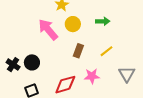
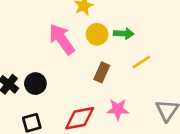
green arrow: (103, 21) -> (124, 34), moved
yellow line: (106, 51) -> (141, 62), moved

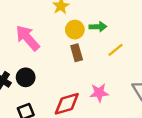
pink arrow: (62, 39) -> (28, 38), moved
brown rectangle: (102, 72) -> (77, 53), moved, turned -35

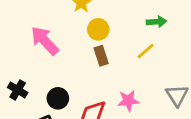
green arrow: (98, 27) -> (156, 22), moved
black circle: (26, 77) -> (58, 98), moved

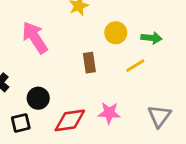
yellow circle: (98, 29) -> (116, 33), moved

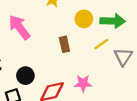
green arrow: (151, 38) -> (113, 21), size x1.5
gray triangle: (159, 116) -> (123, 57), moved

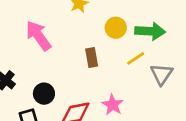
pink star: (83, 83) -> (113, 105), turned 30

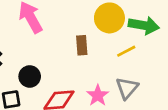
yellow circle: (116, 28) -> (109, 18), size x1.4
gray triangle: (161, 74) -> (127, 88), moved

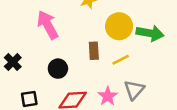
yellow line: (126, 51) -> (121, 60), moved
black circle: (30, 76) -> (58, 69), moved

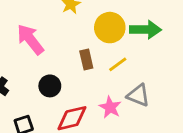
gray triangle: (134, 90) -> (138, 95), turned -40

